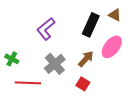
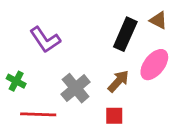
purple L-shape: (46, 29) -> (45, 40), moved, turned -85
red square: (83, 84) -> (114, 116), turned -32

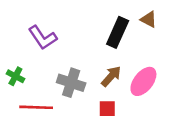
pink ellipse: (154, 65) -> (143, 81), moved
gray cross: (76, 88) -> (71, 83), turned -32

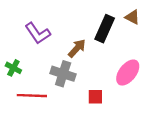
brown arrow: (111, 76) -> (77, 48), moved

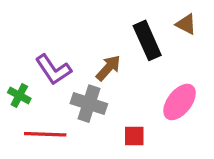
black rectangle: (105, 29) -> (147, 40), turned -48
purple L-shape: (38, 33) -> (53, 70), moved

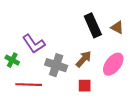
brown triangle: (186, 24) -> (117, 27), moved
brown arrow: (108, 68) -> (84, 59), moved

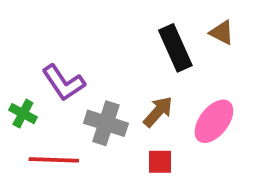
brown triangle: (117, 27) -> (222, 33), moved

